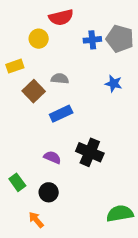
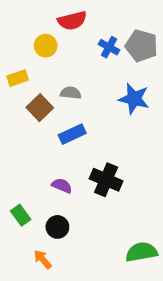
blue cross: (92, 40) -> (109, 47), turned 35
blue star: (114, 84) -> (134, 99), size x1.5

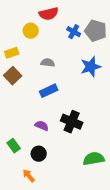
blue star: (134, 99) -> (91, 67), turned -30
brown square: (40, 108) -> (13, 76), moved
green semicircle: (141, 252) -> (94, 159), moved

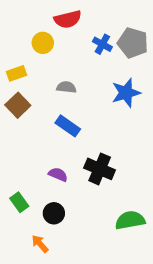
blue rectangle: (49, 91) -> (68, 126), turned 60

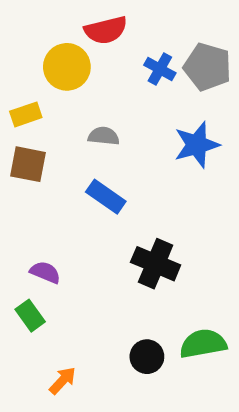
yellow circle: (43, 43) -> (67, 67), size x1.4
brown square: (18, 105) -> (28, 164), turned -35
purple semicircle: (58, 174) -> (45, 272), moved
black circle: (54, 213) -> (147, 357), moved
orange arrow: (40, 244) -> (63, 380), turned 84

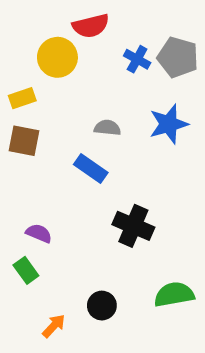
gray semicircle: (104, 136) -> (107, 128), moved
black circle: (147, 357) -> (102, 306), moved

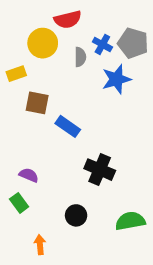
blue star: (169, 124) -> (116, 79), moved
gray semicircle: (107, 128) -> (80, 57), moved, turned 84
brown square: (24, 141) -> (37, 103), moved
black circle: (102, 306) -> (76, 215), moved
orange arrow: (54, 326) -> (40, 245), turned -48

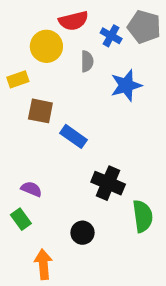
gray pentagon: (133, 43) -> (144, 27), moved
blue cross: (102, 44) -> (111, 36), moved
green semicircle: (130, 221) -> (143, 216), moved, turned 92
orange arrow: (40, 245) -> (43, 264), size x1.4

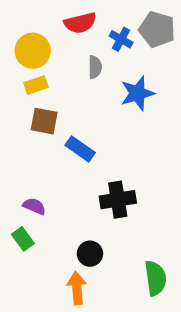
yellow circle: (46, 46) -> (33, 51), moved
yellow rectangle: (18, 79) -> (36, 85), moved
black cross: (108, 183) -> (118, 200), turned -32
green semicircle: (143, 216) -> (155, 278), moved
orange arrow: (43, 264) -> (77, 288), moved

